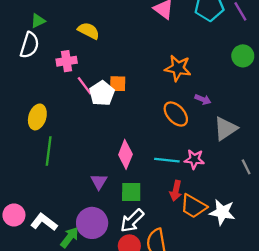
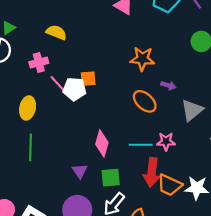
white pentagon: (102, 93) -> (74, 89), turned -30
yellow ellipse: (37, 117) -> (28, 108), moved
red arrow: (176, 191) -> (152, 172), size x1.5

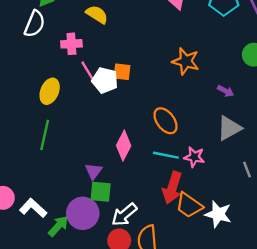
purple arrow: (168, 85) -> (226, 91), moved
orange ellipse: (145, 101) -> (166, 121), moved
green square: (111, 178) -> (101, 192), moved

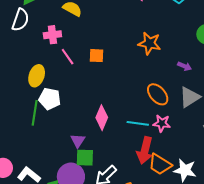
white pentagon: (105, 80) -> (50, 99), moved
orange ellipse: (166, 121) -> (158, 94), moved

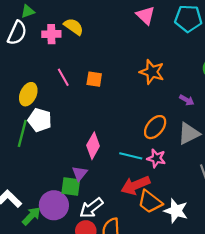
pink cross: (52, 35) -> (51, 34), moved
orange ellipse: (158, 94) -> (155, 127), turned 75
purple triangle: (78, 141) -> (80, 173), moved
red arrow: (145, 150) -> (135, 185), turned 48

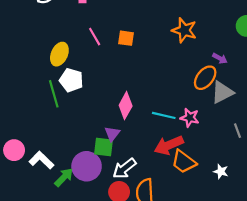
orange ellipse: (155, 127) -> (205, 78), moved
green line: (22, 133) -> (54, 94), turned -30
white star: (176, 211) -> (221, 171), moved, size x0.6

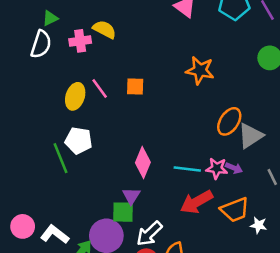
yellow ellipse: (59, 54) -> (75, 96), moved
purple arrow: (220, 58) -> (234, 168), moved
orange trapezoid: (184, 162) -> (235, 210), moved, turned -52

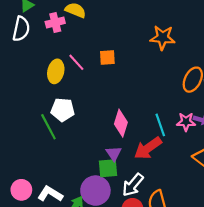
cyan line: (187, 169) -> (160, 125), turned 70
red arrow: (197, 202) -> (148, 148), moved

